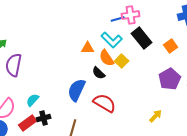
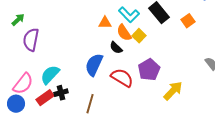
purple pentagon: (170, 79) -> (149, 70), moved
cyan semicircle: (33, 100) -> (50, 75), size x1.5
yellow arrow: (156, 116) -> (173, 91), size x1.5

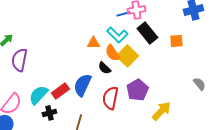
orange square: (188, 21) -> (176, 41), turned 32
yellow square: (139, 36) -> (127, 56), size x1.5
red semicircle: (122, 78) -> (110, 98), turned -110
red rectangle: (45, 98) -> (60, 91), moved

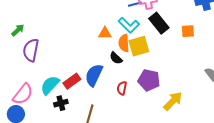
orange semicircle: (112, 53) -> (124, 43), turned 30
yellow square: (127, 56) -> (139, 46), turned 30
purple pentagon: (137, 90) -> (149, 80), turned -30
red semicircle: (110, 98) -> (122, 88), size x0.6

